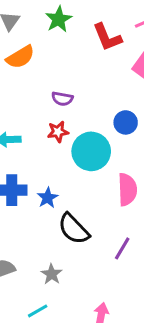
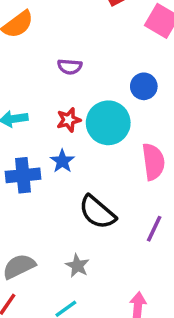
red star: (58, 132) -> (69, 120), moved
blue star: (48, 198) -> (62, 161), moved

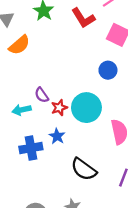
purple semicircle: (70, 67) -> (42, 95), moved, turned 56
blue circle: (144, 86) -> (108, 70), moved

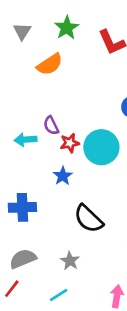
orange semicircle: (19, 45) -> (50, 64), moved
blue cross: (31, 148) -> (22, 207), moved

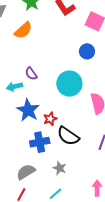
red star: (70, 143) -> (50, 119), moved
blue star: (63, 176) -> (28, 110), moved, size x1.6
blue cross: (22, 207) -> (40, 142), moved

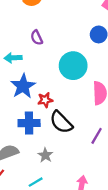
purple semicircle: (31, 74) -> (37, 38), moved

